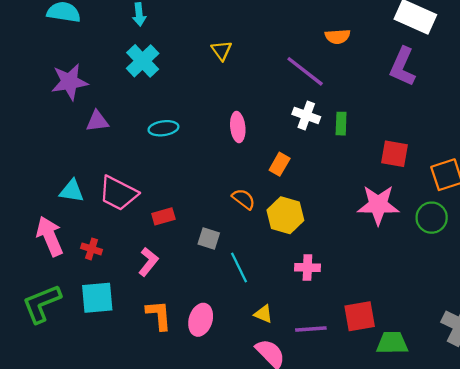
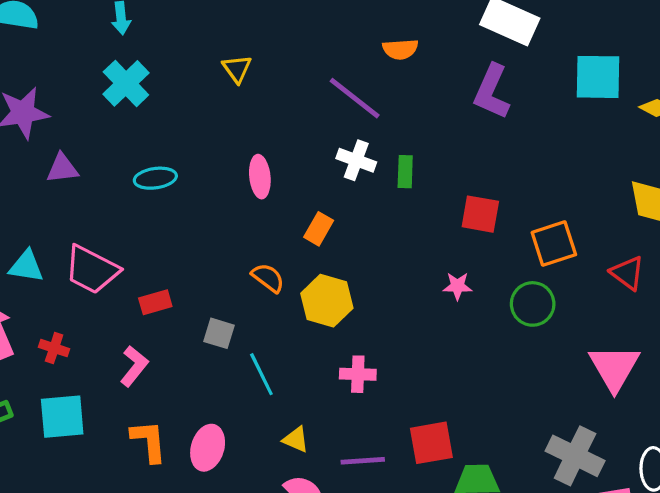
pink star: (378, 205) -> (457, 286), size x0.5

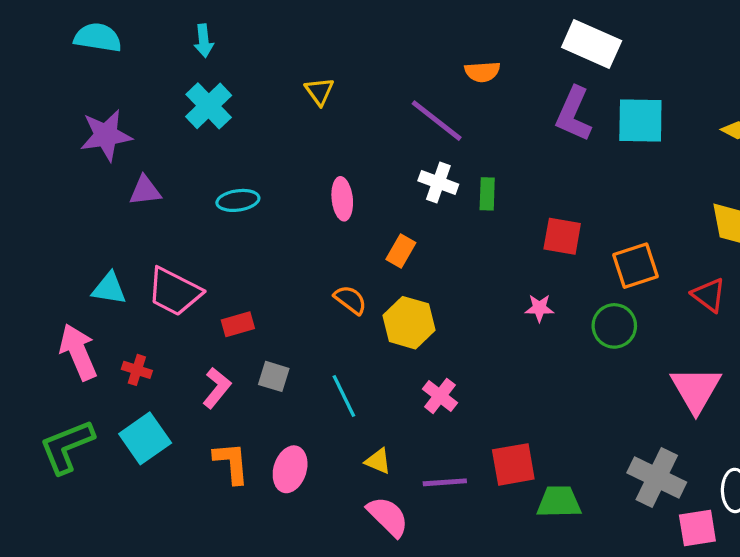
cyan square: (598, 77) -> (640, 121), moved
gray square: (219, 333) -> (274, 376), moved
pink cross: (358, 374) -> (440, 396), turned 36
cyan square: (62, 417) -> (145, 438), turned -30

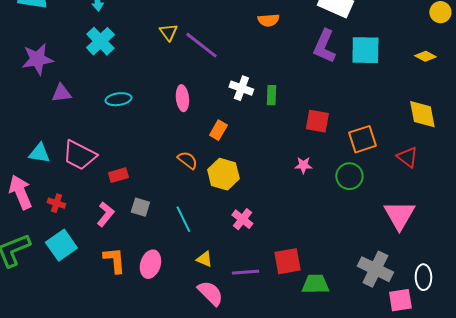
purple line: (437, 121) -> (201, 45), moved

